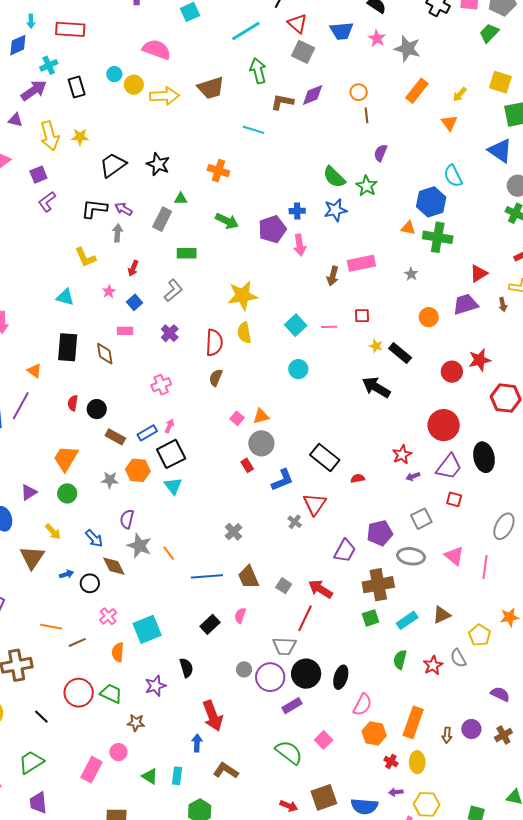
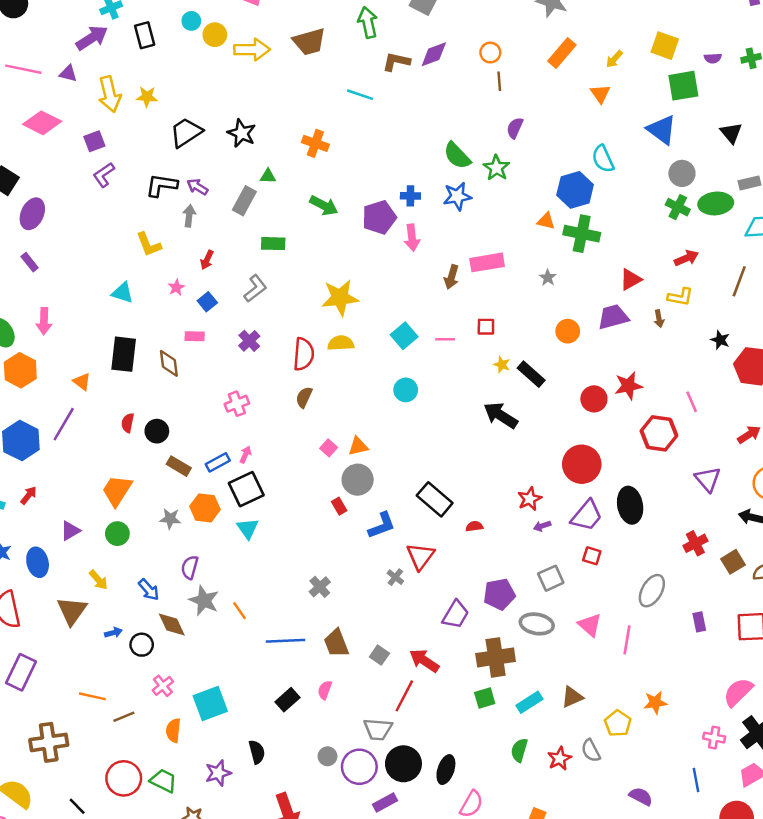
yellow semicircle: (244, 333) -> (341, 343), turned 95

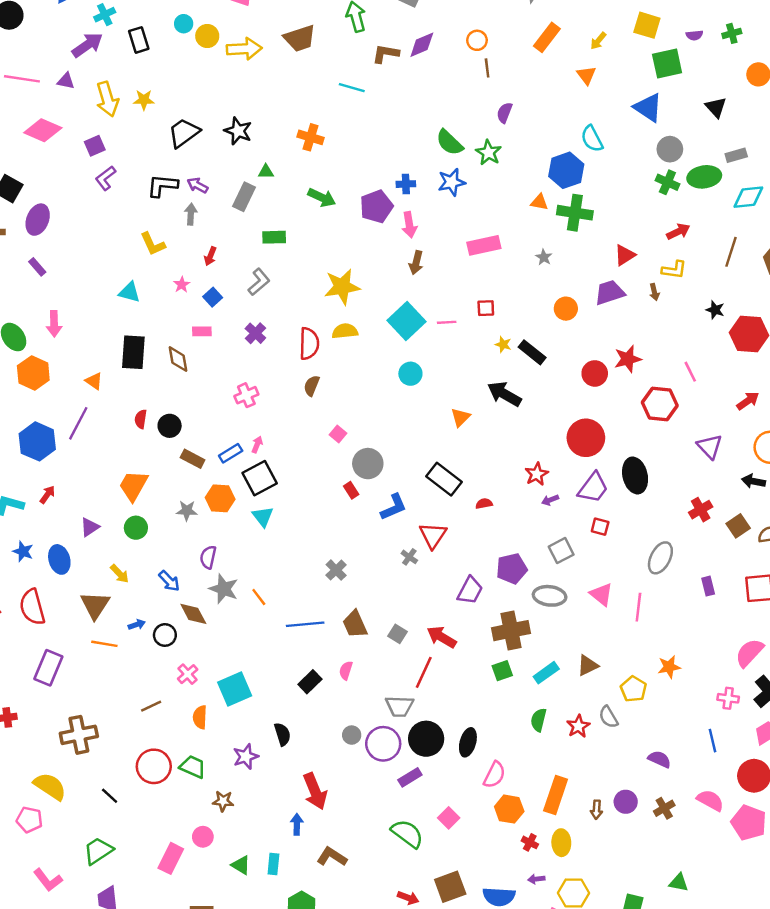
brown arrow: (452, 277) -> (416, 263), moved
cyan square: (404, 336) -> (406, 321), size x1.4
orange triangle: (358, 446) -> (460, 417), moved, turned -30
orange line: (92, 696) -> (104, 644), moved

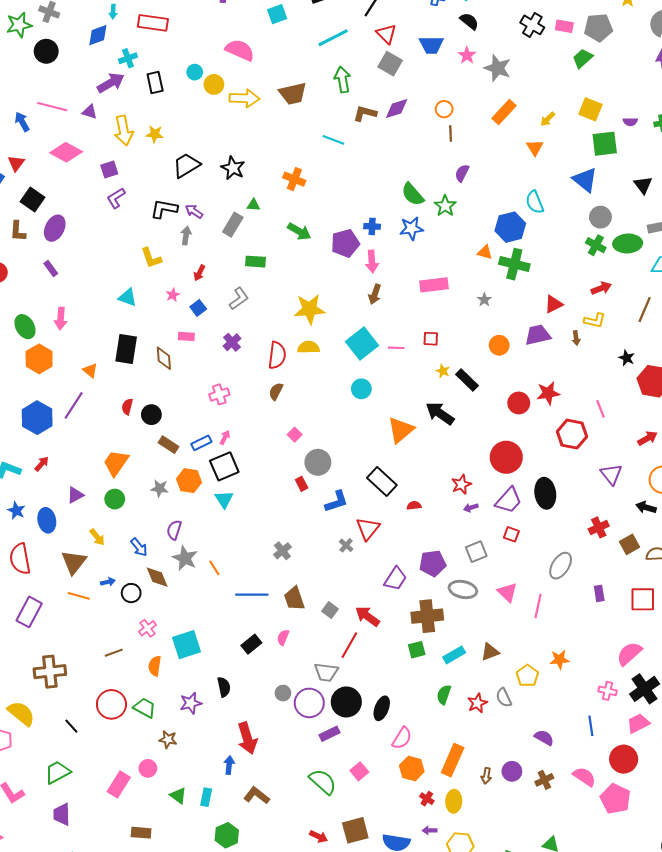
orange triangle: (460, 417) -> (401, 430), size x1.6

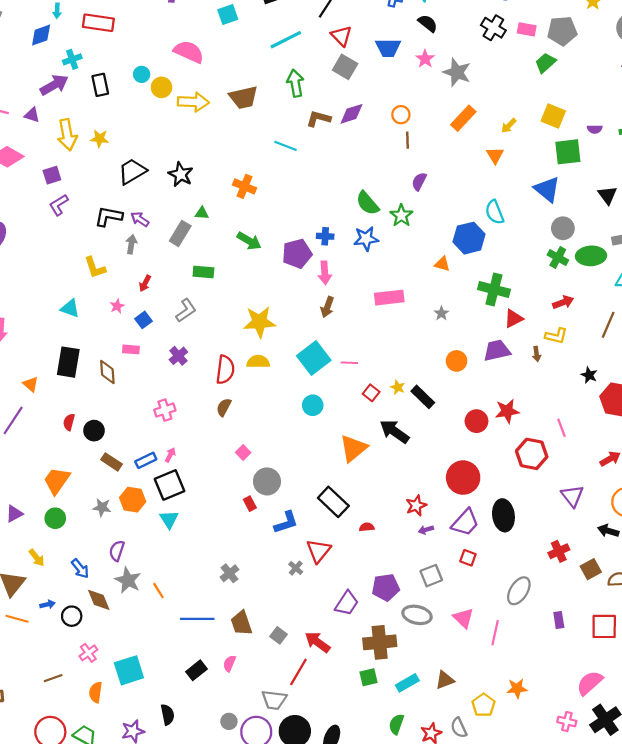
green cross: (514, 264) -> (494, 289), moved
red square: (431, 339) -> (371, 393), moved, turned 35

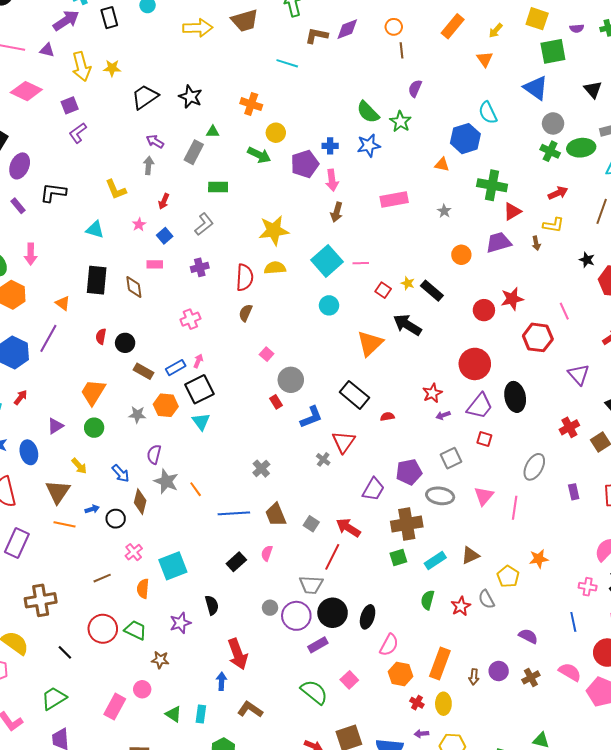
yellow circle: (161, 87) -> (276, 133), moved
black L-shape: (109, 216) -> (53, 193), moved
purple cross: (178, 356) -> (200, 267), turned 30
brown diamond: (99, 600) -> (140, 502), turned 40
pink triangle: (463, 618) -> (484, 496), turned 30

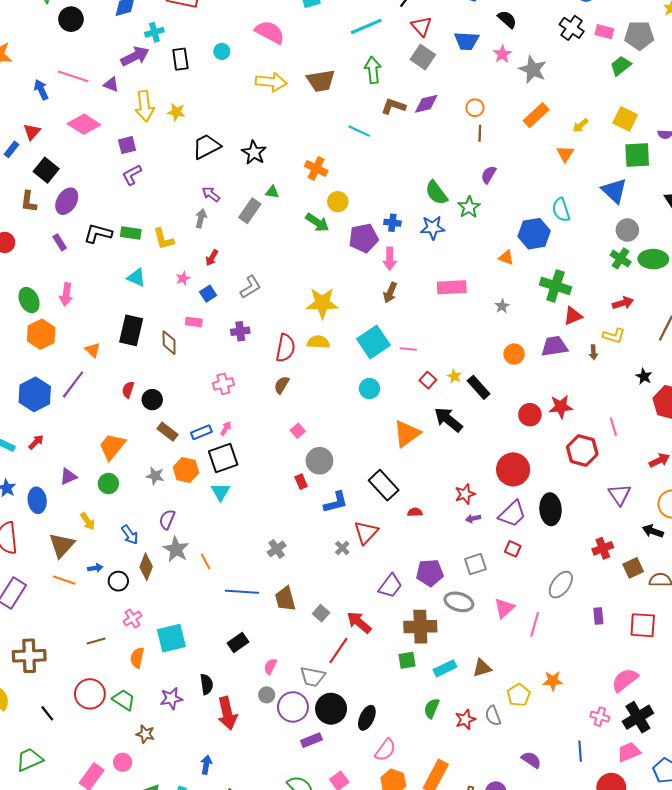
green rectangle: (218, 187) -> (131, 233), moved
pink semicircle: (267, 553) -> (270, 666), moved
red arrow: (238, 654) -> (227, 713), moved

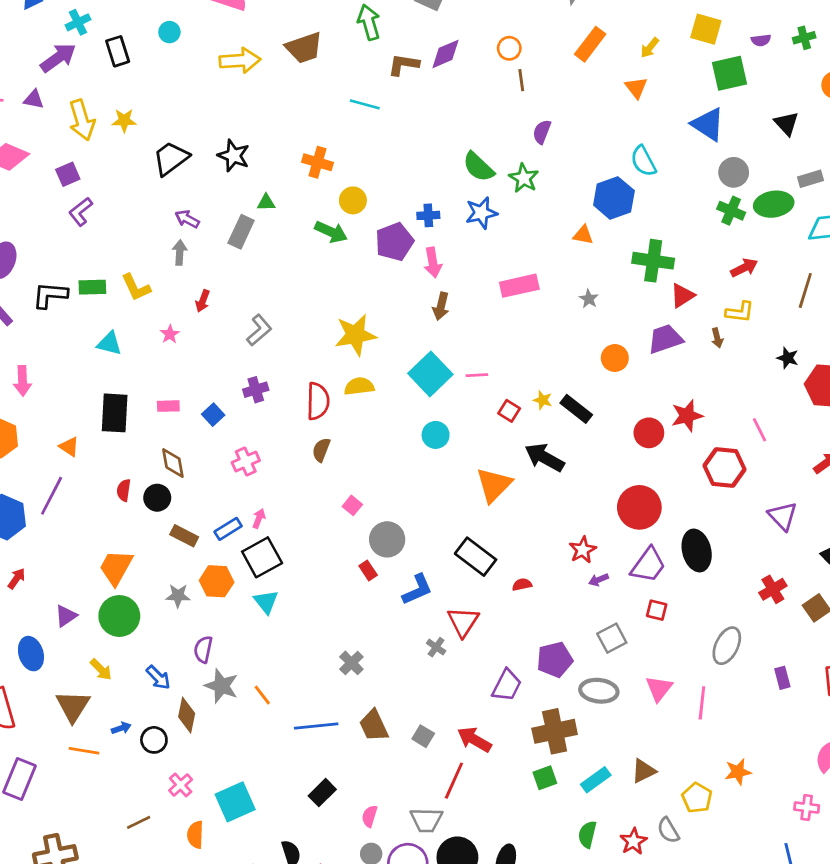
blue square: (208, 294) -> (213, 415), moved
pink rectangle: (194, 322) -> (168, 406), moved
brown diamond: (169, 343) -> (173, 463), moved
green circle: (108, 484) -> (119, 616), size x1.5

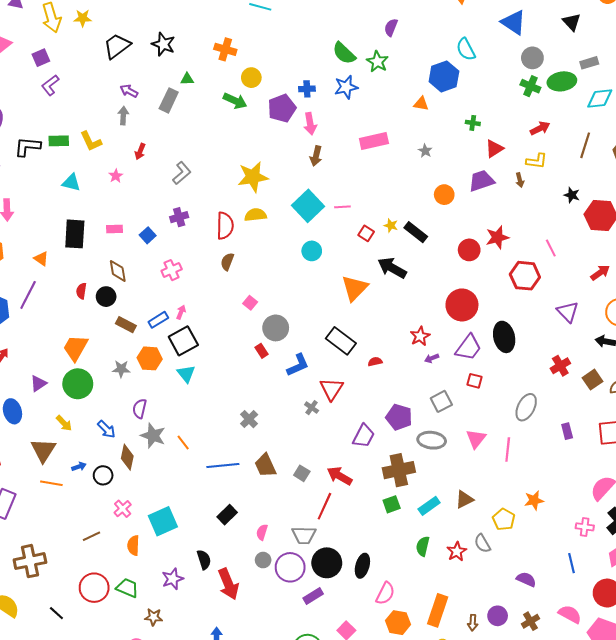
green cross: (653, 261) -> (473, 123), size x0.5
purple pentagon: (555, 660) -> (399, 417), turned 30

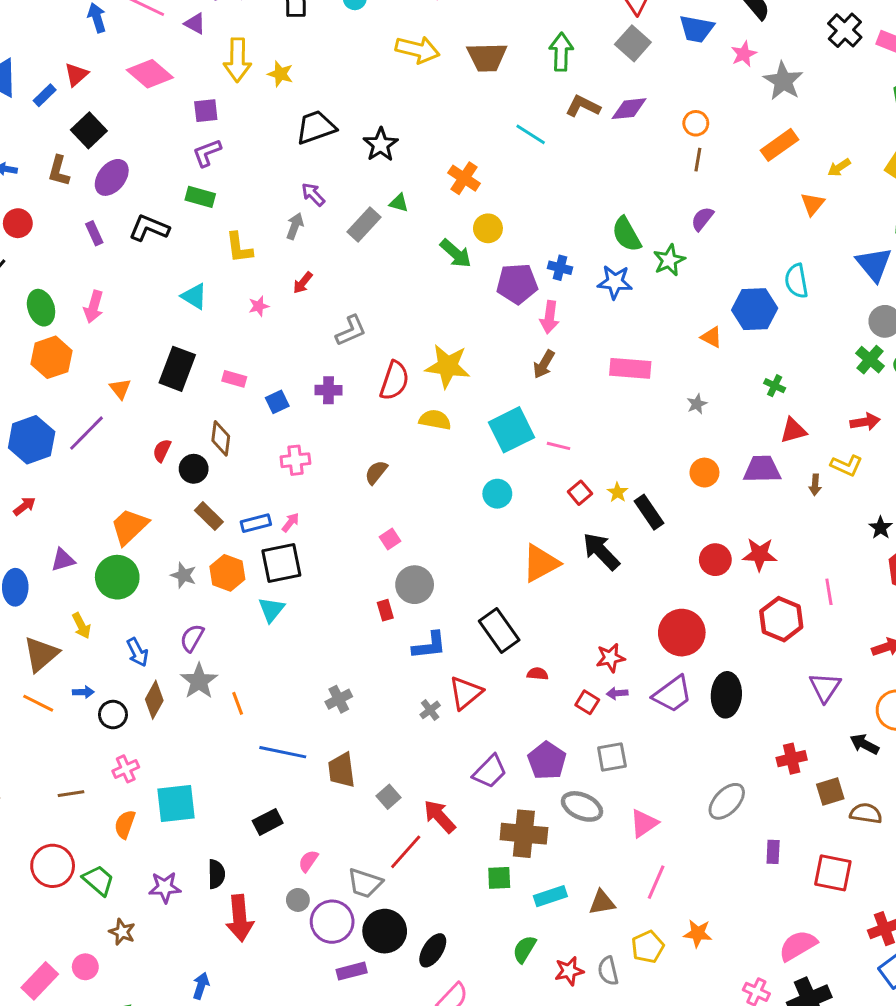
green rectangle: (59, 141) -> (200, 197), moved
red semicircle: (225, 226) -> (394, 381), moved
red square: (474, 381) -> (587, 702), moved
pink line: (508, 449) -> (656, 882), moved

